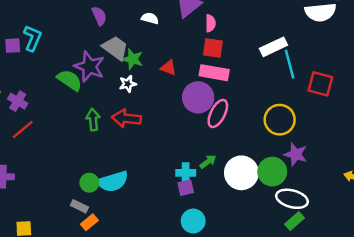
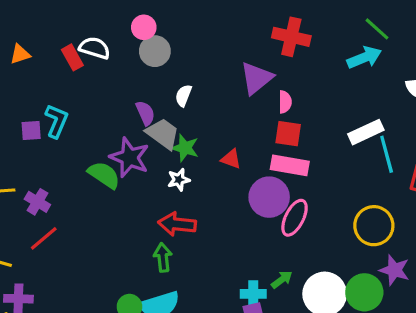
purple semicircle: (99, 16) -> (145, 113), moved
white semicircle: (150, 18) -> (183, 96), moved, turned -84
green arrow: (93, 120) -> (163, 257), moved

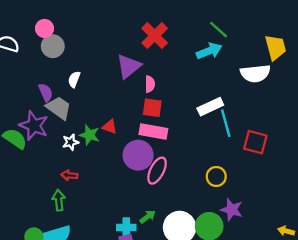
red cross: (291, 37) -> (155, 36), turned 32
green star: (185, 148) -> (90, 135), moved
red arrow: (177, 224) -> (69, 175), size x0.6
yellow circle: (374, 226) -> (216, 176), size x0.7

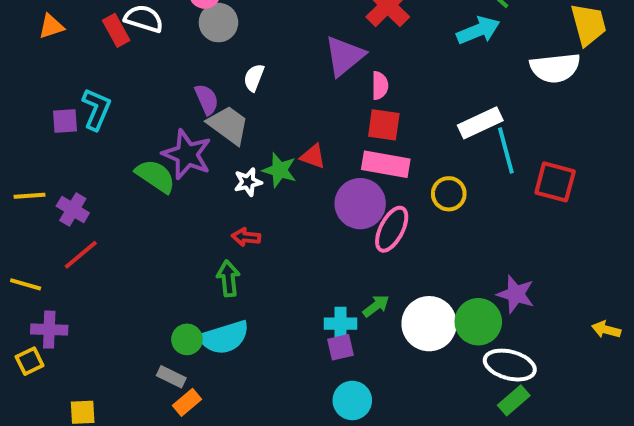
yellow circle: (216, 176) -> (449, 194), moved

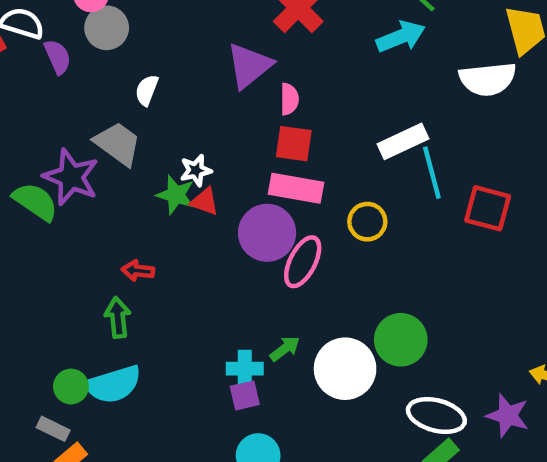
purple semicircle: (207, 99) -> (58, 57), moved
red triangle: (313, 156) -> (205, 202), moved
white star: (248, 182) -> (196, 170), moved
purple star: (516, 294) -> (508, 415), moved
green circle: (478, 322) -> (401, 340), moved

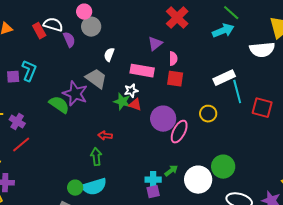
purple triangle: (249, 66) -> (155, 44), size x0.7
pink rectangle: (296, 188) -> (142, 71), moved

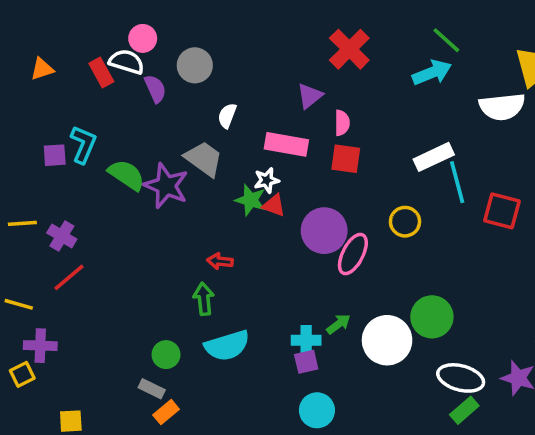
pink circle: (84, 12) -> (143, 38), moved
green semicircle: (59, 105) -> (127, 175), moved
cyan semicircle: (94, 187) -> (227, 346), moved

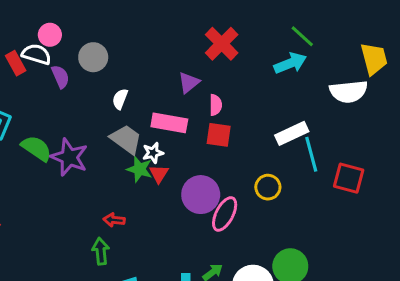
gray trapezoid: (204, 159) -> (126, 139), moved
red triangle: (274, 205) -> (159, 174), turned 42

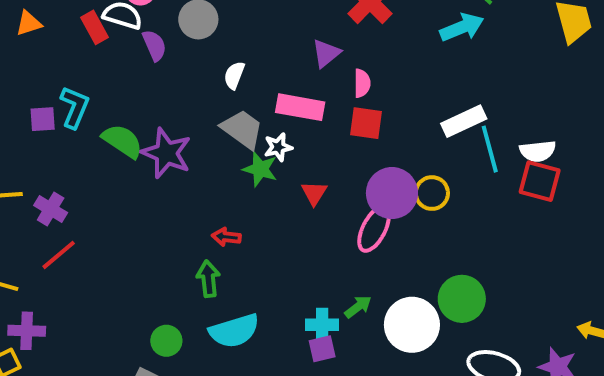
white semicircle: (349, 92) -> (538, 151), moved, size x0.7
red triangle: (159, 174) -> (314, 193), moved
purple circle: (201, 195) -> (392, 193), moved

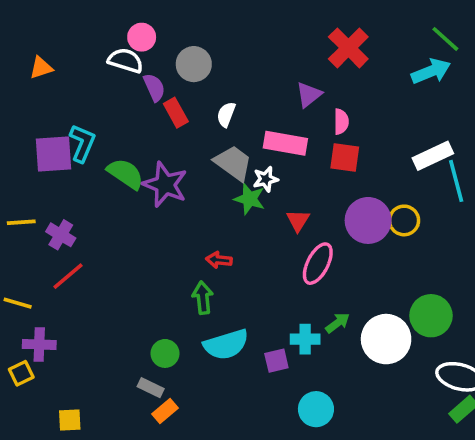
red rectangle: (95, 27) -> (176, 113), moved
purple square: (43, 119) -> (54, 154), size x1.6
pink ellipse: (374, 229) -> (318, 264), moved
purple square: (322, 349) -> (276, 361), moved

